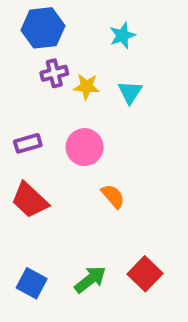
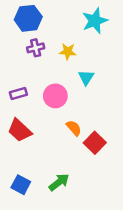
cyan star: (122, 35) -> (95, 21), moved, size x1.5
yellow star: (86, 87) -> (68, 52), moved
cyan triangle: (130, 92) -> (86, 77), moved
red square: (145, 274) -> (95, 143), moved

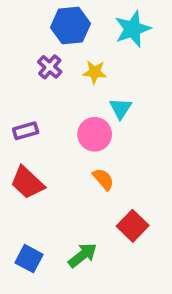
blue hexagon: (28, 18) -> (70, 25), moved
purple cross: (36, 48) -> (50, 67), turned -35
pink circle: (55, 96) -> (95, 134), moved
red square: (95, 143) -> (133, 226), moved

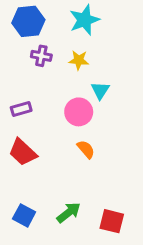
blue hexagon: (70, 25) -> (28, 21), moved
cyan star: (133, 29) -> (84, 20), moved
purple cross: (50, 67) -> (41, 56), turned -30
red square: (133, 226) -> (112, 221), moved, turned -30

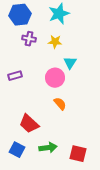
red trapezoid: (23, 152) -> (29, 124), moved
green arrow: (69, 213) -> (48, 148), turned 30

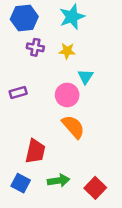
orange semicircle: (60, 104) -> (73, 127), size x1.5
red trapezoid: (29, 124) -> (35, 151), turned -120
red square: (78, 154) -> (95, 188), turned 30

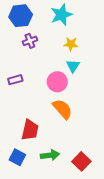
purple cross: (35, 47) -> (30, 41), turned -32
yellow star: (67, 51) -> (71, 44), moved

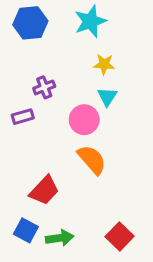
purple cross: (30, 41) -> (44, 87), moved
red trapezoid: (30, 130) -> (44, 190), turned 30
green arrow: (50, 155) -> (60, 238), moved

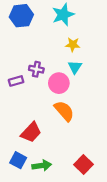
purple cross: (44, 87) -> (36, 69), moved, turned 32

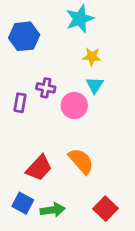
blue hexagon: (21, 16) -> (24, 36), moved
purple rectangle: (16, 81) -> (20, 103), turned -64
orange semicircle: (64, 111) -> (81, 161), moved

